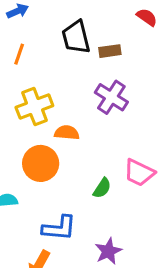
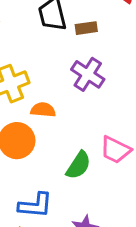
green semicircle: (102, 188) -> (78, 165), size x1.4

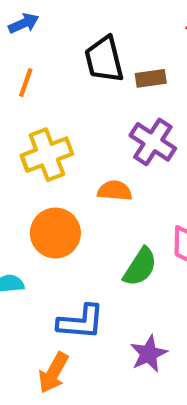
orange semicircle: (43, 110) -> (115, 191), moved

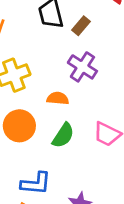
brown rectangle: (151, 78) -> (81, 26), turned -42
green semicircle: (140, 267) -> (63, 135), moved

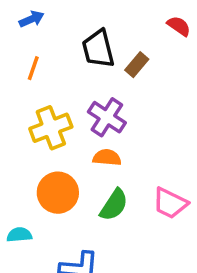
purple cross: (82, 67) -> (107, 117), moved

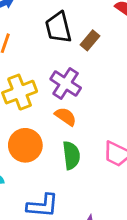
orange semicircle: (107, 158) -> (66, 117), turned 30
green semicircle: (114, 205) -> (71, 155), turned -40

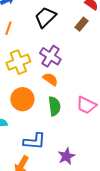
black trapezoid: (58, 27) -> (45, 17), turned 60
brown rectangle: (90, 40) -> (81, 24), moved

